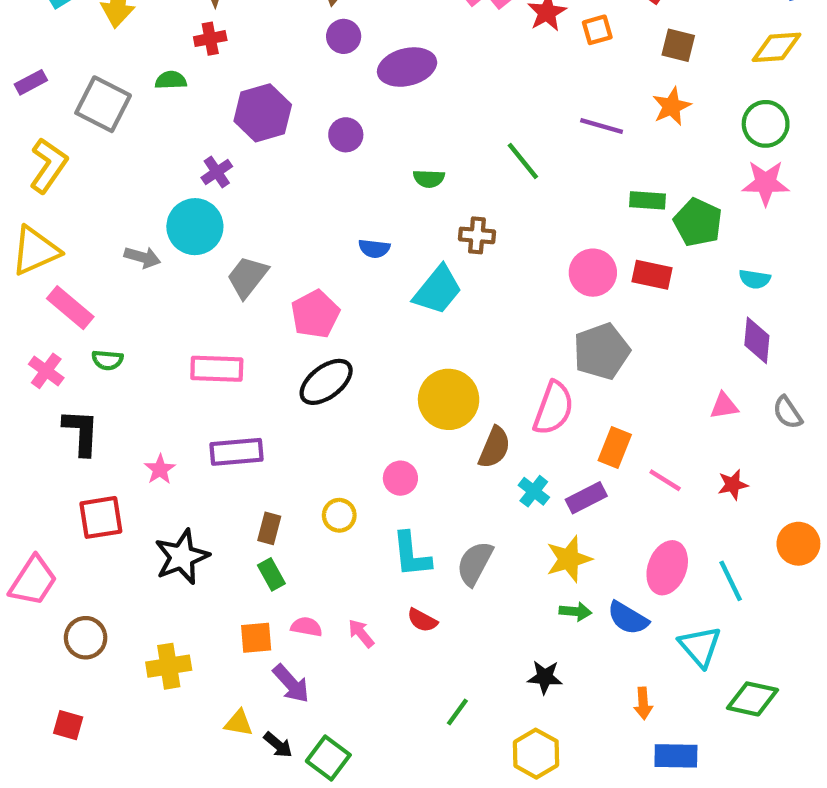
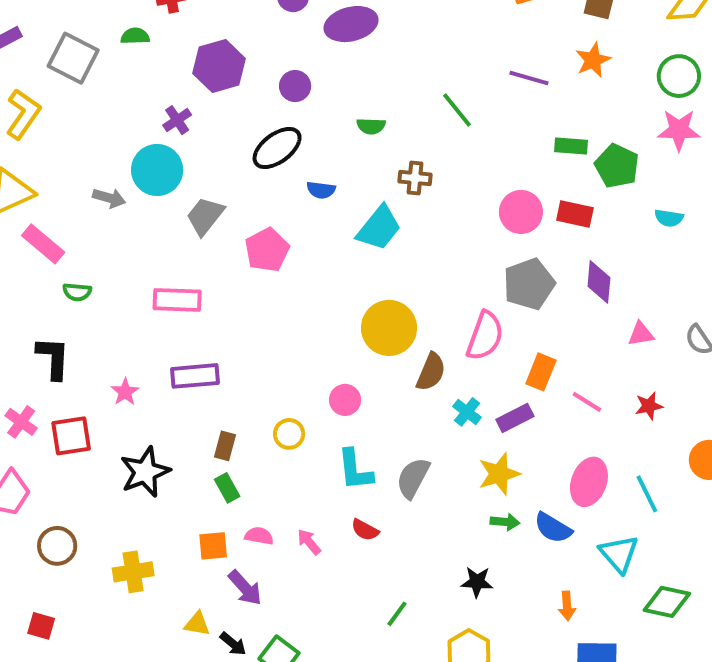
purple diamond: (757, 340) -> (599, 282), moved
pink cross: (46, 371) -> (21, 422), moved
black ellipse: (326, 382) -> (277, 148), moved

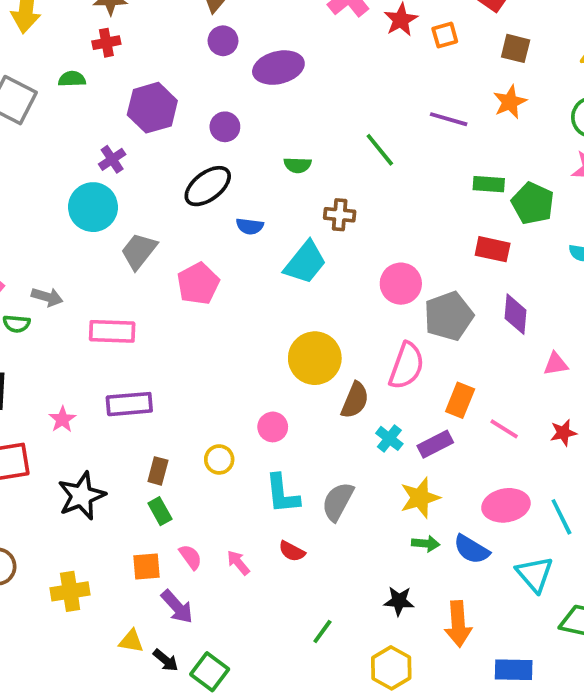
gray arrow: (109, 198) -> (47, 297), moved
pink circle: (521, 212) -> (401, 284), moved
pink ellipse: (589, 482) -> (506, 505), turned 60
pink semicircle: (259, 536) -> (190, 557), turned 44
orange arrow: (567, 606) -> (458, 624), moved, size x1.6

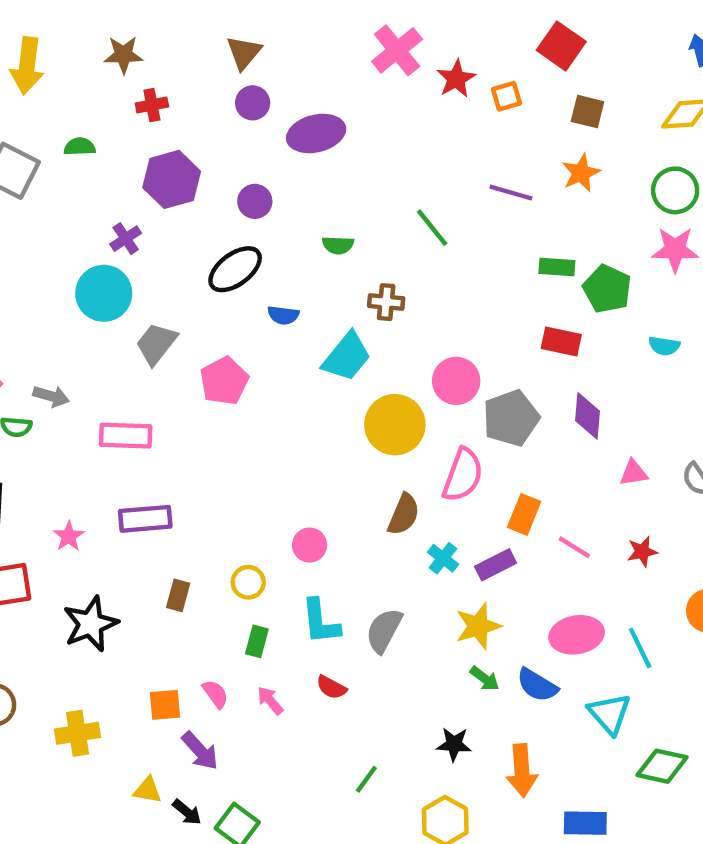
red cross: (106, 43) -> (152, 105), moved
yellow circle: (315, 358) -> (395, 425), moved
green rectangle: (160, 511) -> (257, 641), moved, turned 44
green arrow: (426, 544) -> (485, 679), turned 32

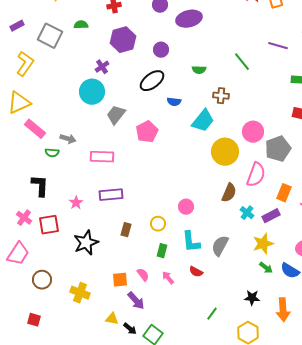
yellow cross: (77, 733) -> (80, 293), turned 30

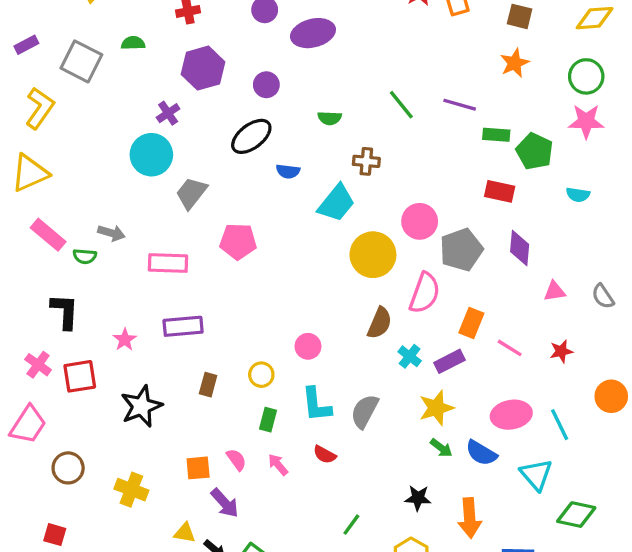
purple line: (278, 46) -> (460, 105), moved
pink rectangle: (35, 129) -> (48, 235), moved
pink pentagon: (147, 132) -> (238, 241), moved, turned 30

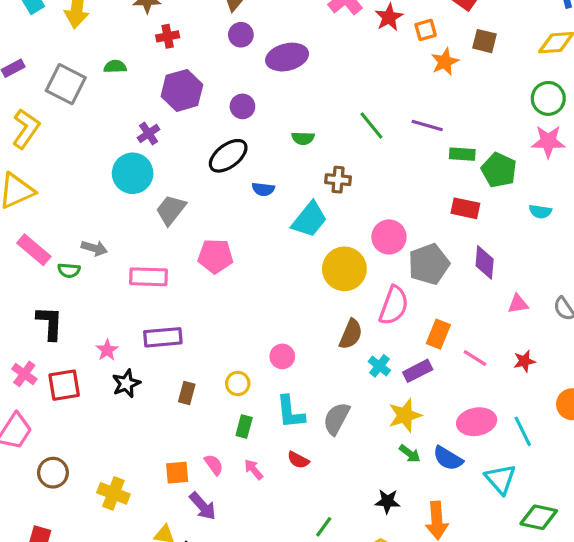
orange star: (515, 63) -> (445, 62), moved
black star: (141, 406) -> (126, 383), moved, size x0.7

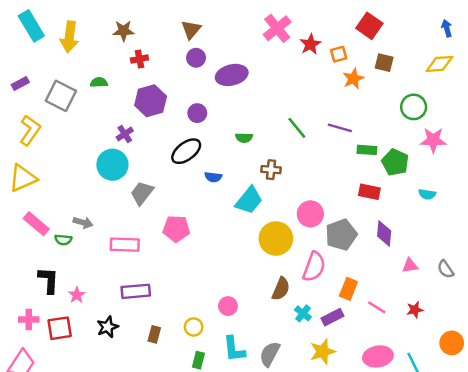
green circle: (548, 98) -> (414, 107), moved
pink star: (107, 350) -> (77, 295), moved
pink cross: (24, 374) -> (29, 320), turned -36

